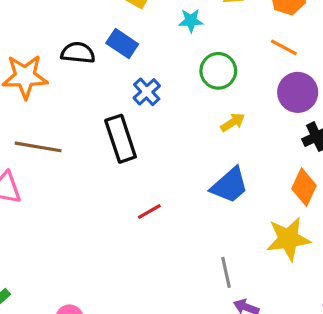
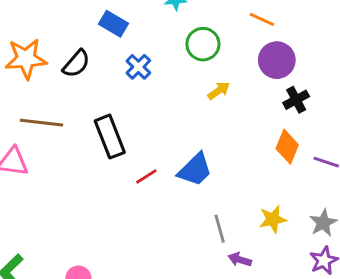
black semicircle: (78, 53) -> (76, 64), moved, turned 128
black rectangle: (121, 139) -> (110, 137), moved
blue trapezoid: (230, 185) -> (195, 170), moved
yellow star: (288, 239) -> (273, 219), moved, size x0.7

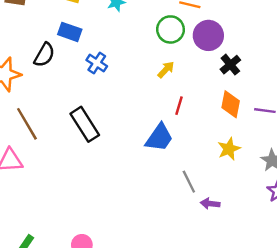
green circle: (203, 44) -> (171, 29), moved
black semicircle: (76, 64) -> (44, 55), moved
brown line: (41, 123) -> (27, 124), turned 64
red line: (146, 176) -> (179, 106), moved, turned -30
yellow star: (273, 219) -> (229, 149), moved

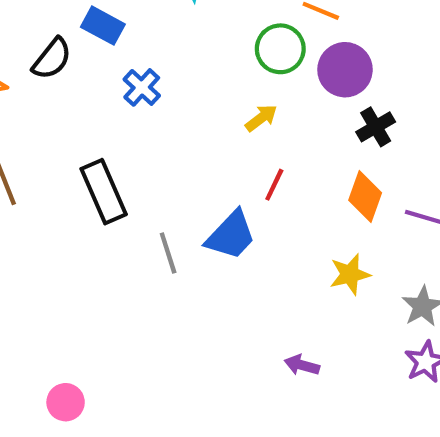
gray line: (189, 182) -> (168, 253), moved

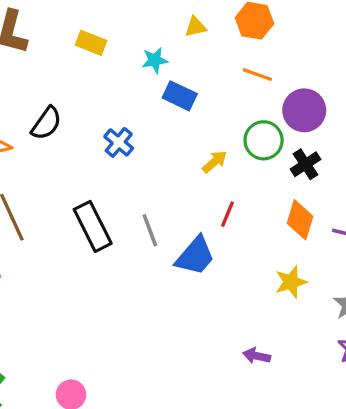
blue rectangle: (103, 26) -> (180, 96), moved
green circle: (280, 49) -> (264, 140), moved
purple circle: (345, 70) -> (304, 110), moved
gray line: (168, 253) -> (150, 230), moved

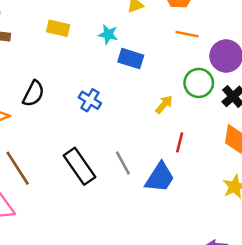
cyan star: (155, 60) -> (108, 34), turned 30

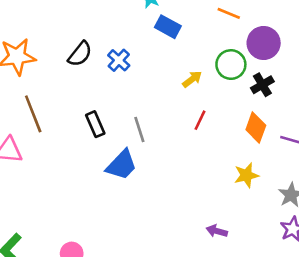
black semicircle: (33, 94) -> (80, 54), moved
black rectangle: (79, 166) -> (95, 124), size x0.7
blue trapezoid: (160, 177) -> (122, 165), moved

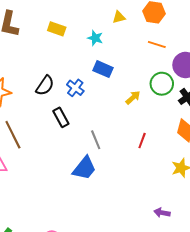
blue rectangle: (168, 27) -> (103, 69), moved
red line: (200, 120) -> (142, 141), moved
black rectangle: (95, 124) -> (61, 117), moved

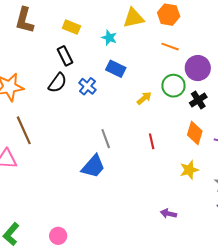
yellow triangle: (119, 17) -> (134, 18), size x1.6
black rectangle: (61, 117) -> (65, 56), moved
red line: (142, 141) -> (152, 141), turned -35

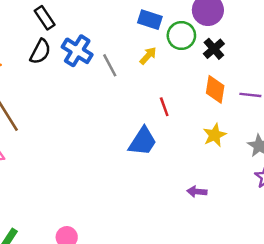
blue rectangle: (116, 69) -> (150, 20), moved
blue cross: (87, 86) -> (77, 51), size x1.4
gray line: (106, 139) -> (110, 65), moved
blue trapezoid: (93, 166) -> (143, 141), moved

